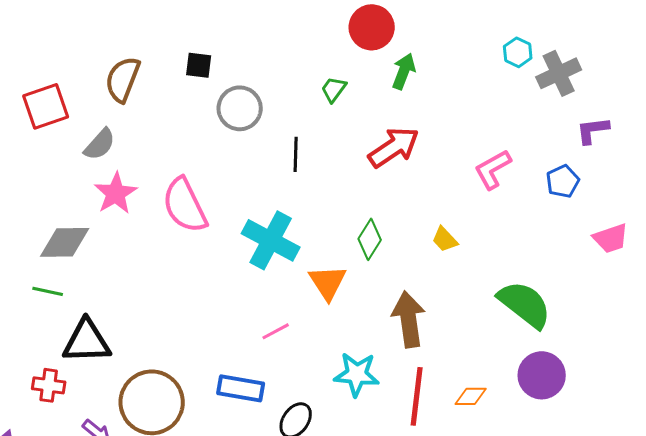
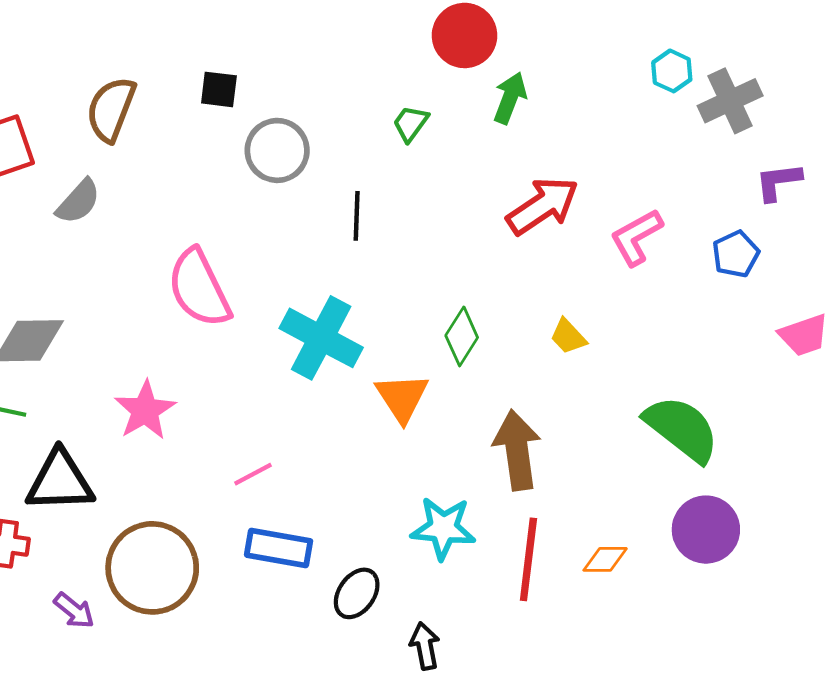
red arrow: (394, 147) -> (543, 206), moved
pink star: (116, 193) -> (145, 410), moved
pink line: (276, 331) -> (253, 474), moved

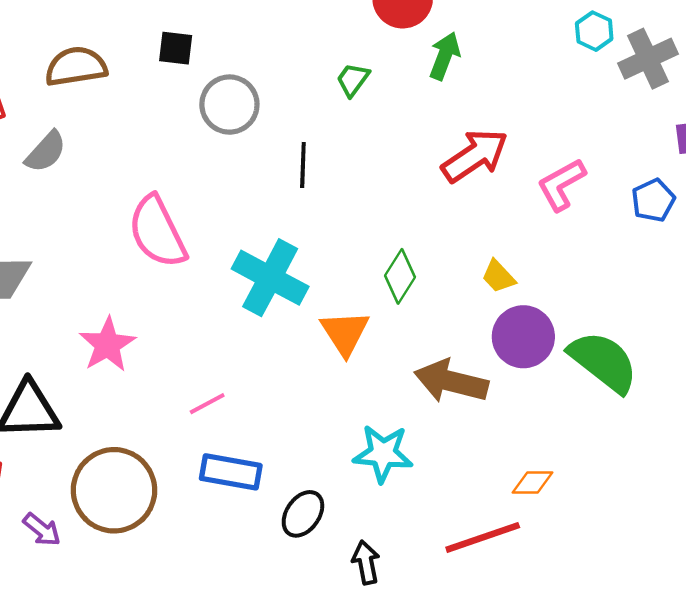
brown semicircle: (111, 109) -> (76, 66), turned 60
brown arrow: (517, 450) -> (451, 381), turned -68
purple circle: (706, 530) -> (523, 337), moved
red line: (528, 559) -> (483, 537), moved, turned 64

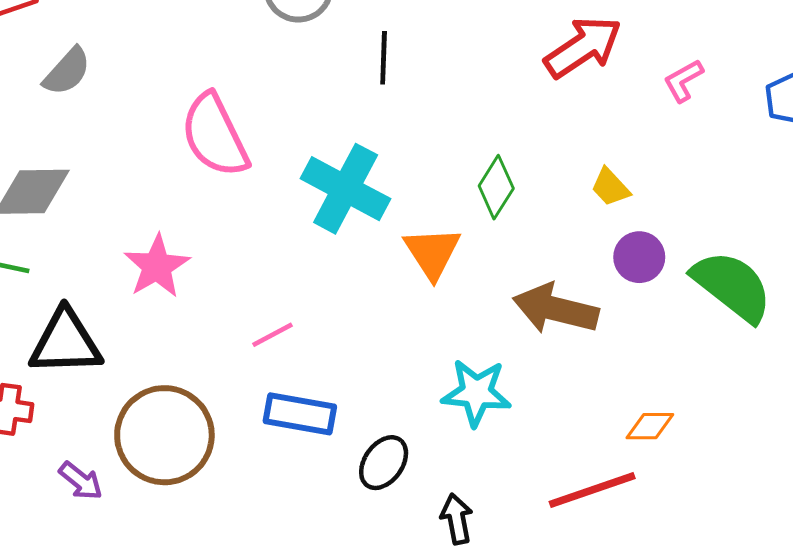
gray semicircle: (46, 152) -> (67, 71), moved
pink L-shape: (561, 185) -> (683, 81), size x0.7
purple circle: (523, 337) -> (639, 257), size x0.7

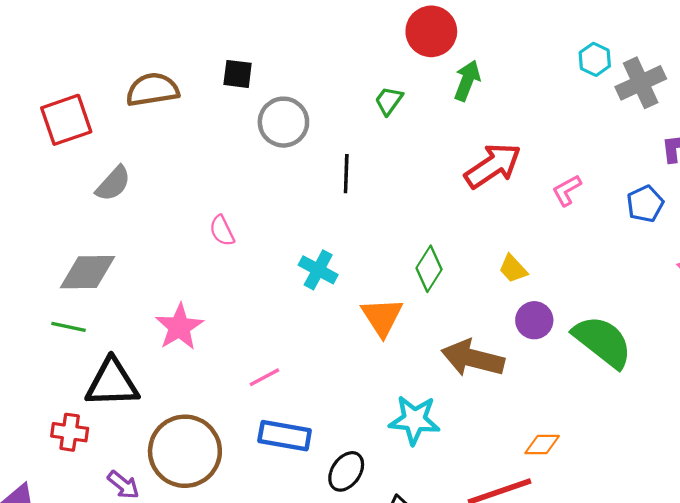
pink semicircle: (215, 135) -> (222, 231), size x0.5
cyan cross: (346, 189) -> (318, 270), size x0.6

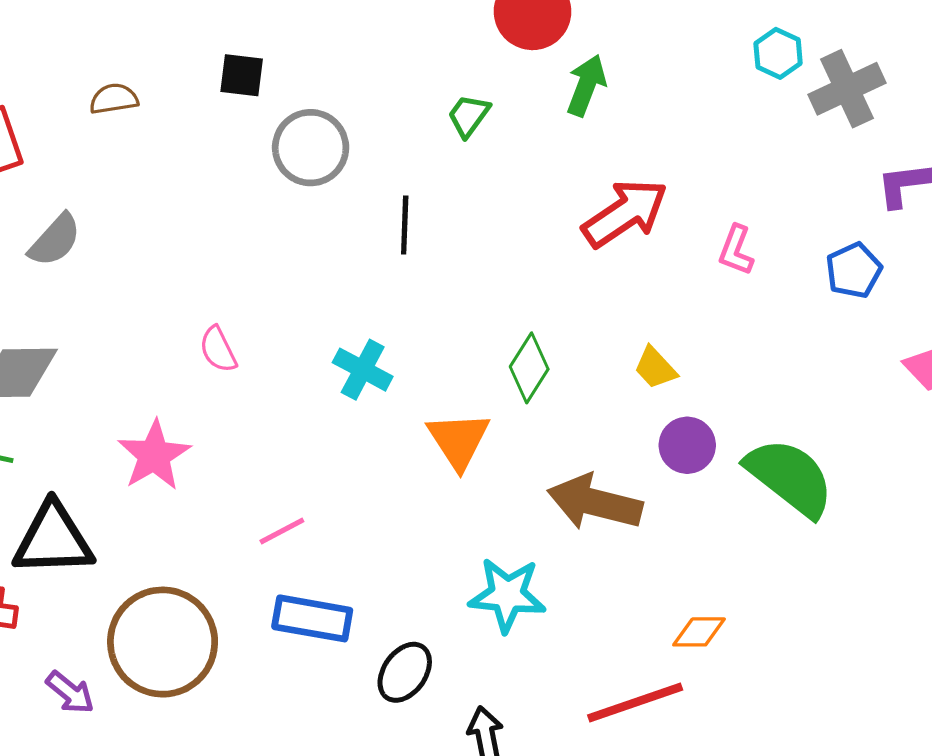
brown semicircle: (152, 90) -> (114, 99), size x0.6
pink L-shape: (567, 190) -> (736, 250), turned -40
pink semicircle: (222, 231) -> (218, 349), moved

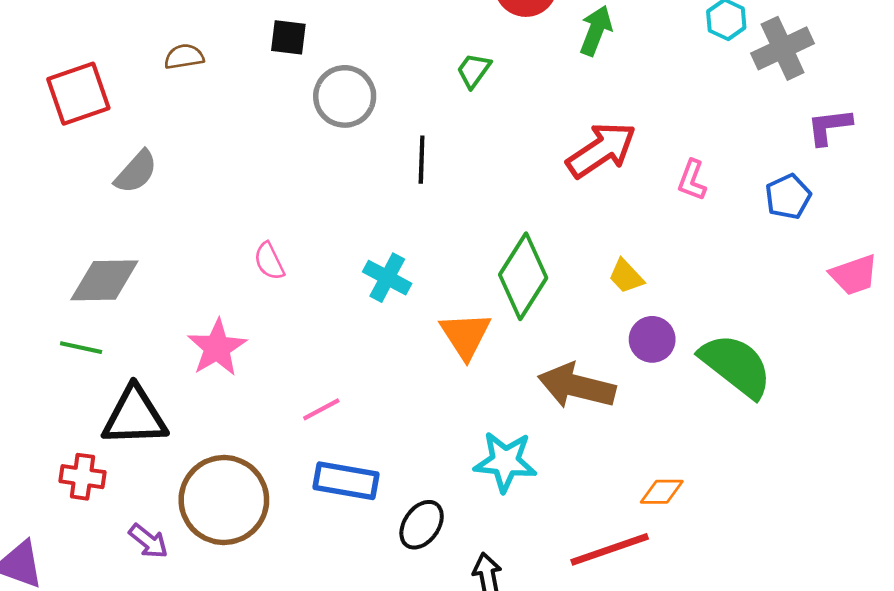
green arrow: (586, 85) -> (596, 31), moved
green diamond: (529, 368) -> (523, 276), size x1.5

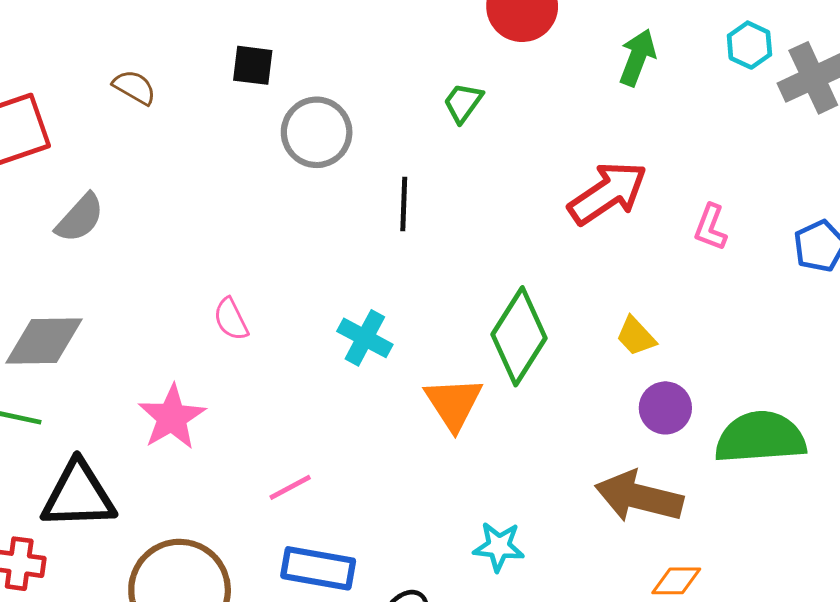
green arrow: (596, 31) -> (637, 58), moved
brown semicircle: (184, 57) -> (134, 87), turned 39
green semicircle: (736, 365) -> (760, 438), turned -42
brown arrow: (577, 386) -> (639, 497), moved
cyan star: (505, 462) -> (499, 547), size x0.7

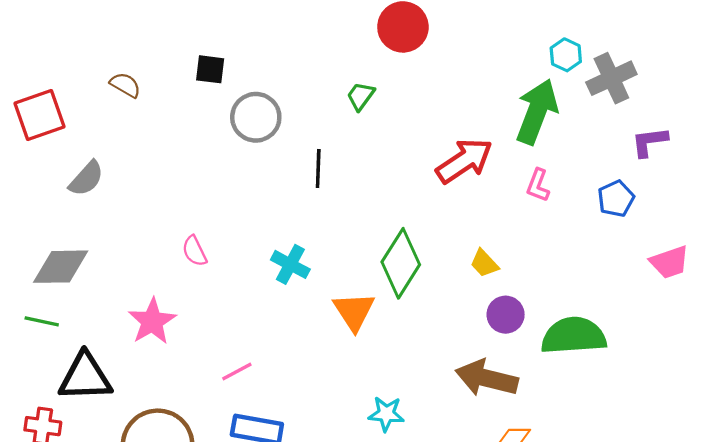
green arrow: (637, 58) -> (537, 112), moved, size x1.6

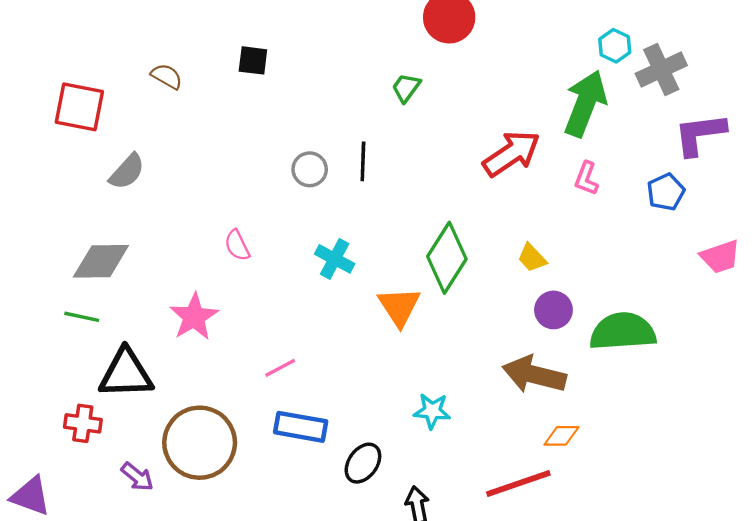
red square: (39, 115) -> (79, 107), turned 30
gray circle: (256, 117) -> (310, 169), moved, size x0.7
purple L-shape: (649, 142) -> (700, 134), size x1.4

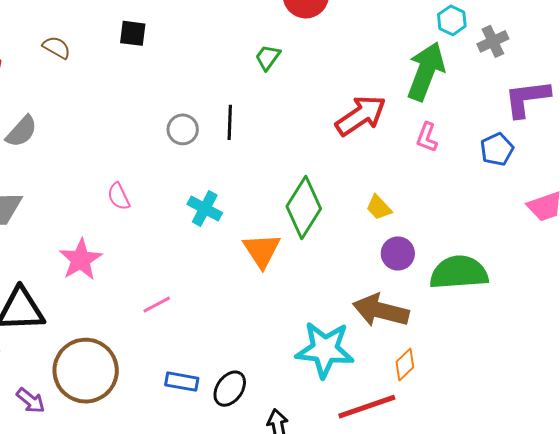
gray cross: (661, 70) -> (493, 41), size x0.7
cyan star: (432, 411) -> (325, 350), moved, size x1.8
blue rectangle: (301, 427) -> (182, 382), moved, size x0.7
orange diamond: (561, 436) -> (405, 365), turned -44

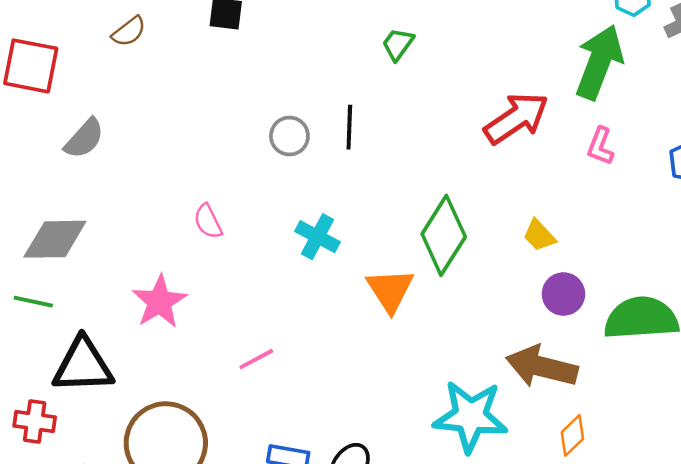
brown semicircle: (57, 47) -> (129, 31), turned 112

